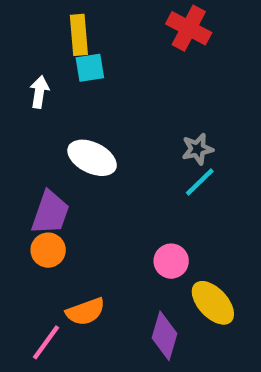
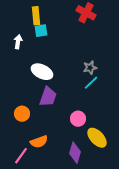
purple trapezoid: (50, 213) -> (48, 97), moved

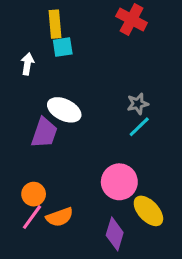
purple trapezoid: (48, 97) -> (44, 133), moved
orange circle: (22, 114) -> (34, 194), moved
pink circle: (78, 119) -> (119, 182), size x1.5
pink line: (21, 156) -> (32, 217), moved

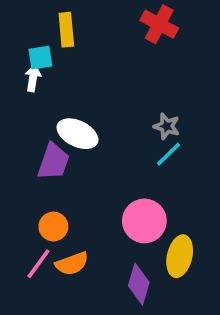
cyan square: (63, 47) -> (40, 58), moved
gray star: (138, 104) -> (167, 126), turned 30
orange circle: (34, 194) -> (53, 227), moved
yellow ellipse: (148, 211) -> (180, 256), turned 56

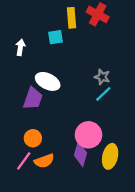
yellow rectangle: (66, 30) -> (71, 18), moved
cyan square: (40, 58) -> (56, 37), moved
purple diamond: (139, 284) -> (81, 154), moved

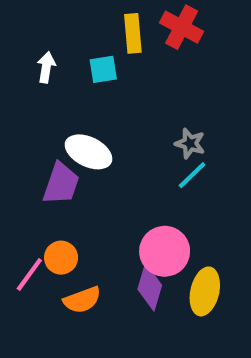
white arrow: (20, 47) -> (46, 67), moved
pink line: (24, 161) -> (29, 275), moved

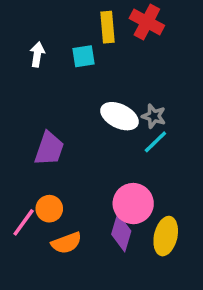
white ellipse: (88, 152) -> (119, 116), moved

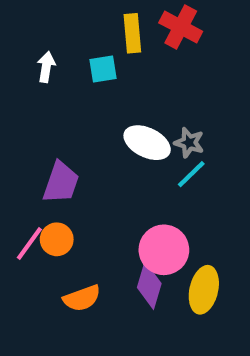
orange circle: (49, 209) -> (57, 239), moved
pink line: (24, 222) -> (29, 244), moved

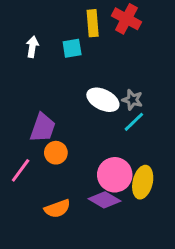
orange circle: (57, 239) -> (56, 153), moved
purple diamond: (149, 286) -> (104, 200), turned -76
yellow ellipse: (204, 290) -> (143, 182), moved

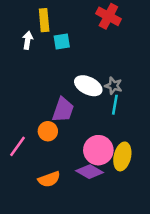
yellow rectangle: (93, 23) -> (44, 20), moved
cyan line: (134, 122) -> (115, 105), turned -36
purple trapezoid: (43, 128) -> (63, 110), moved

